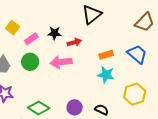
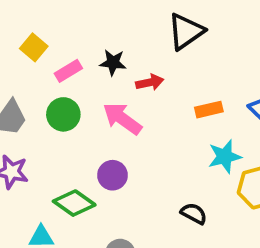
pink arrow: (61, 62) -> (122, 119), turned 40
cyan star: (106, 75) -> (225, 157), moved, turned -30
purple circle: (75, 107) -> (112, 175), moved

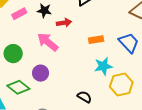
green circle: (63, 114) -> (13, 54), moved

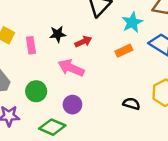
pink rectangle: (19, 14) -> (31, 45), turned -56
cyan star: (103, 66) -> (132, 22), moved
black semicircle: (84, 97) -> (131, 104), moved

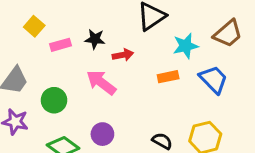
pink rectangle: (31, 45) -> (61, 45), turned 70
purple circle: (72, 105) -> (102, 134), moved

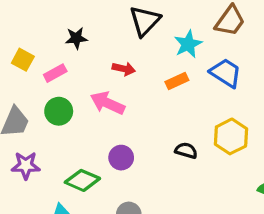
black star: (95, 39) -> (76, 38), moved
red arrow: (123, 55) -> (124, 69), turned 36
green circle: (54, 100) -> (59, 111), moved

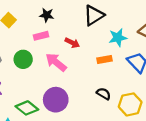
pink rectangle: (55, 73) -> (41, 36), moved
black semicircle: (186, 151) -> (104, 94), moved
purple circle: (121, 158) -> (56, 100), size x1.5

